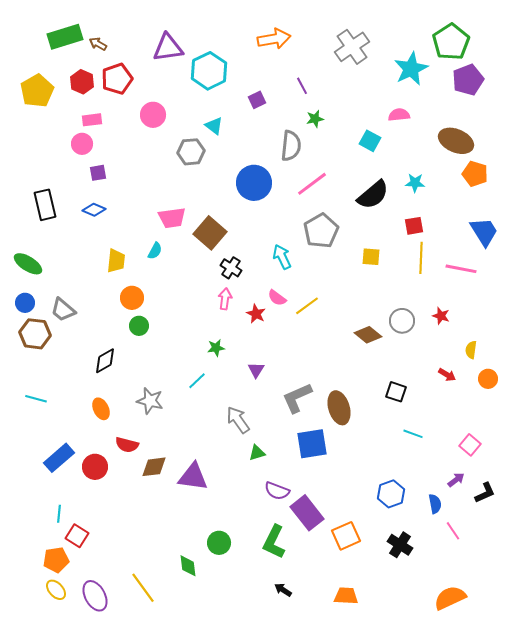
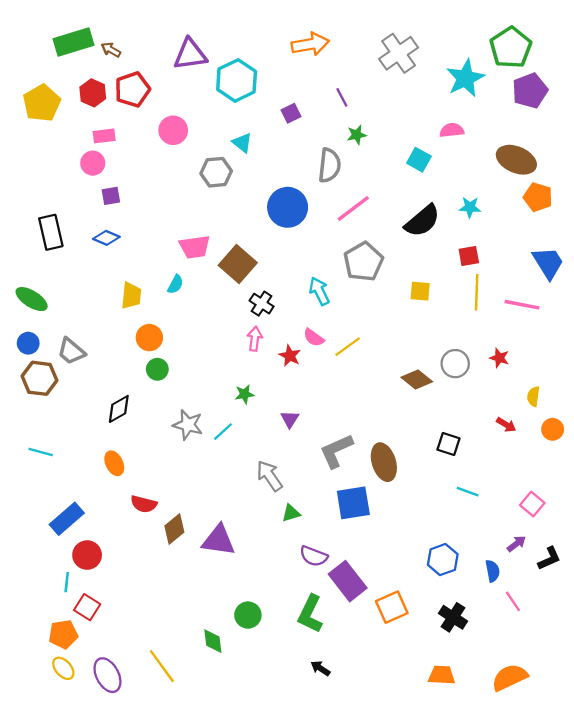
gray star: (150, 401) -> (188, 425), moved
red circle: (95, 467) -> (87, 555), moved
brown diamond: (154, 467) -> (174, 529), turned -32
orange trapezoid: (346, 596) -> (442, 675), moved

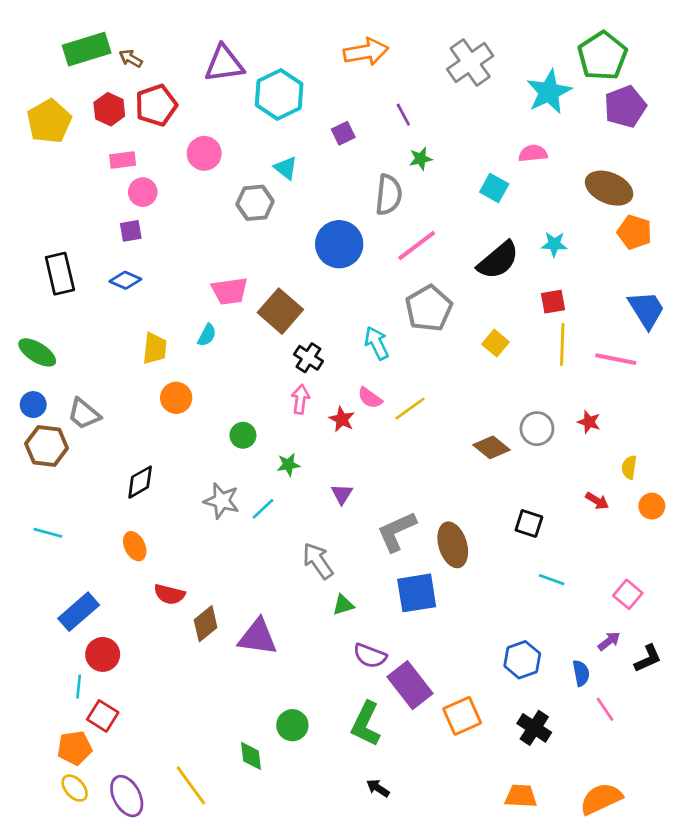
pink circle: (93, 163) -> (143, 192), moved
yellow square: (420, 291) -> (496, 343), turned 35
green circle: (157, 369) -> (243, 435), moved

